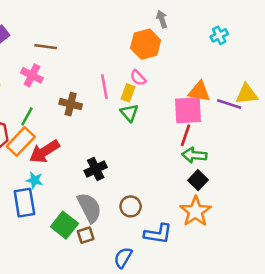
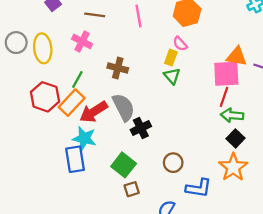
pink line: (104, 87) -> (139, 16), moved
cyan star: (34, 180) -> (84, 138), size x1.5
gray semicircle: (89, 208) -> (124, 107), moved
green square: (64, 225) -> (124, 165), moved

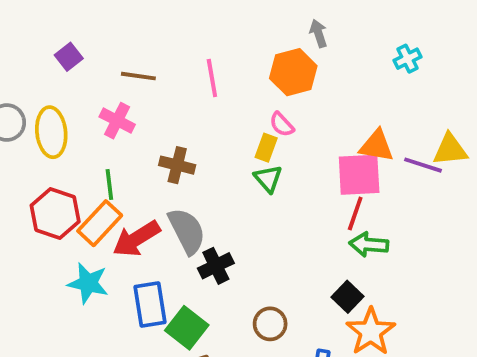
green line: (77, 80) -> (109, 184), turned -36
cyan star: (84, 138) -> (88, 283), moved
black square: (236, 138) -> (347, 297), moved
blue rectangle: (75, 159) -> (150, 304), moved

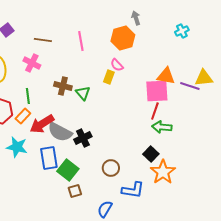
green triangle: (268, 179) -> (83, 93), moved
orange rectangle: (100, 223) -> (23, 116), size x0.7
gray semicircle: (187, 231) -> (60, 132), moved, turned 145

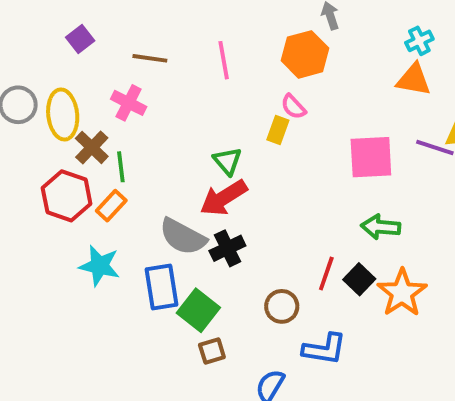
orange triangle: (166, 76) -> (414, 80), moved
brown cross: (63, 86) -> (92, 147), moved, turned 30
red line: (155, 111) -> (326, 273), moved
red arrow: (42, 124) -> (224, 198), moved
orange star: (163, 172) -> (402, 293), moved

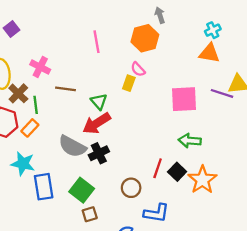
brown line: (150, 58) -> (65, 89), moved
blue rectangle: (162, 287) -> (44, 187), moved

